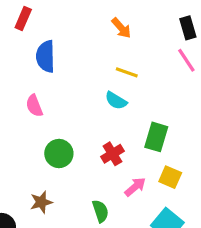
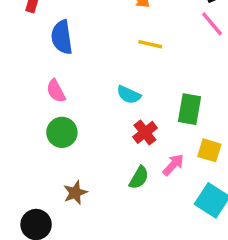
cyan semicircle: (116, 101) -> (129, 95), moved
green circle: (59, 154) -> (62, 132), moved
green semicircle: (100, 211) -> (139, 178), moved, turned 55

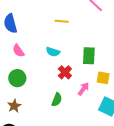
pink semicircle: (56, 91) -> (18, 51), moved
green semicircle: (139, 178) -> (57, 100), moved
brown star: (75, 193) -> (14, 106), moved

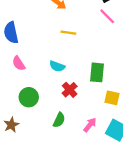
green circle: (17, 78) -> (29, 97), moved
pink arrow: (83, 89) -> (90, 125), moved

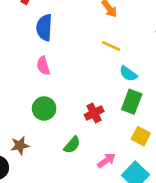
cyan semicircle: (57, 66) -> (128, 74), moved
brown star: (11, 125) -> (20, 145), moved

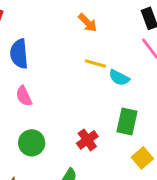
cyan semicircle: (128, 74) -> (119, 78), moved
yellow square: (141, 136) -> (142, 158), turned 30

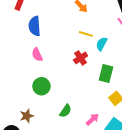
cyan semicircle: (119, 78) -> (102, 44), turned 88
red cross: (87, 140) -> (81, 58), moved

